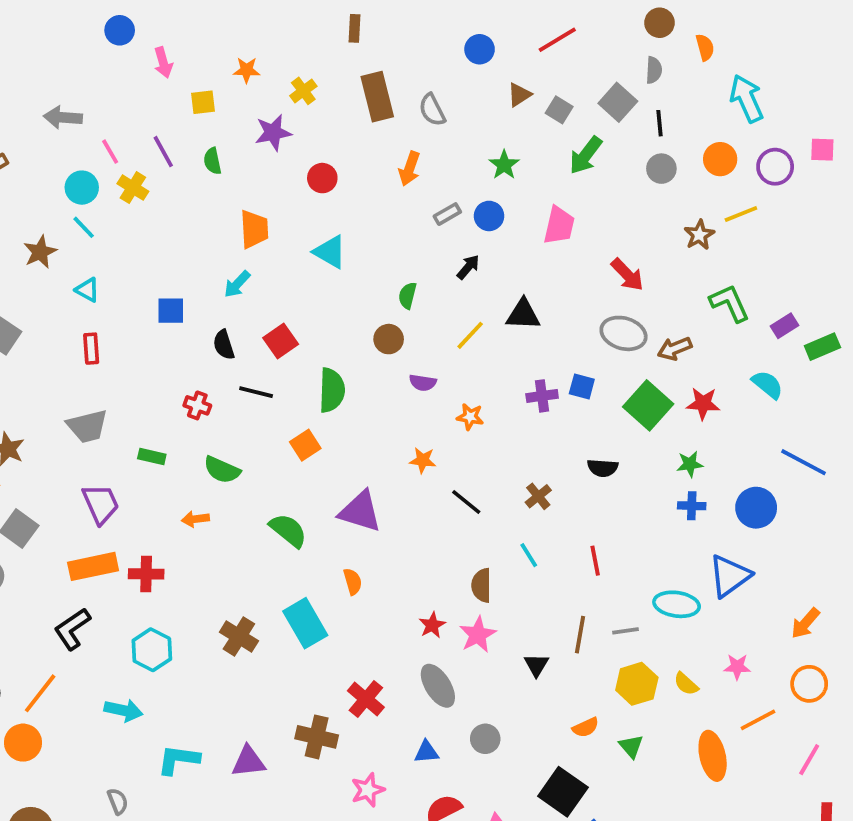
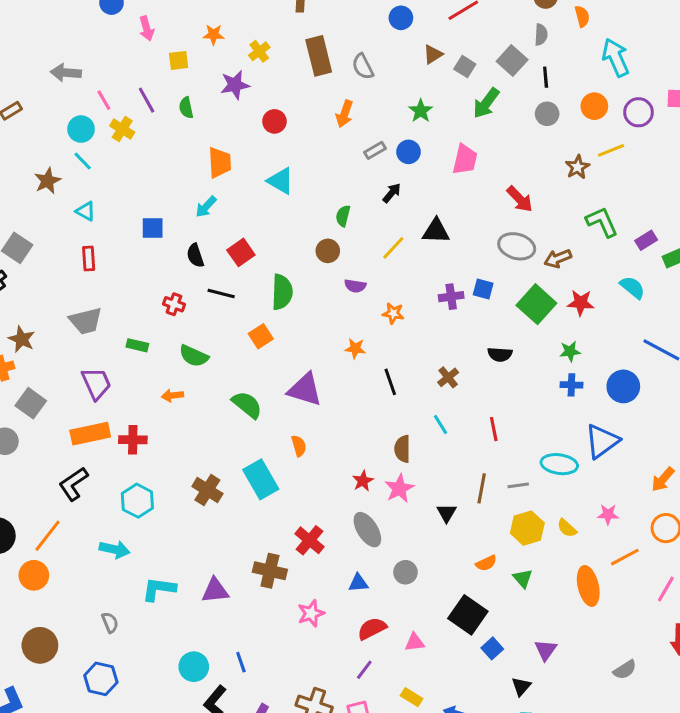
black line: (466, 502) -> (390, 382), turned 32

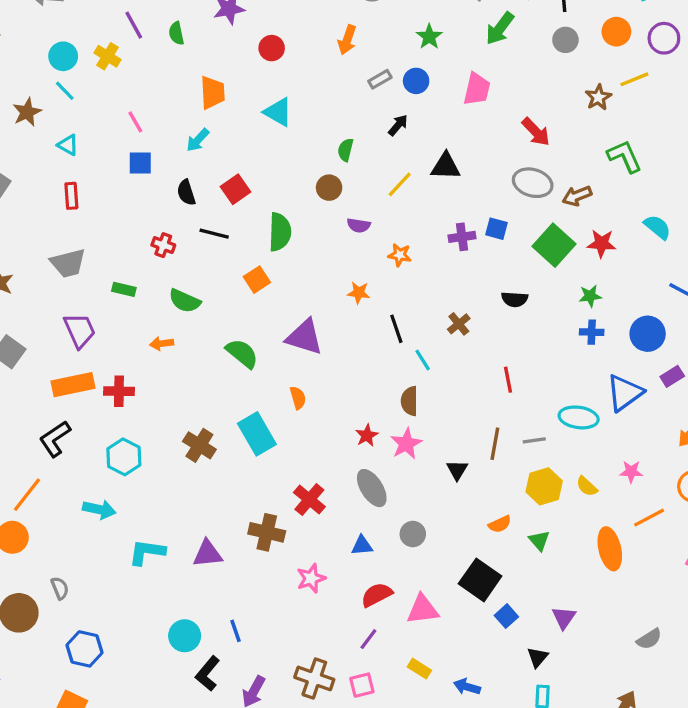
pink line: (104, 100) -> (135, 122), moved
purple rectangle: (646, 240) -> (672, 376), moved
cyan line: (440, 425) -> (423, 360), moved
gray semicircle: (110, 623) -> (60, 588), moved
pink triangle: (415, 642) -> (423, 610), size x1.5

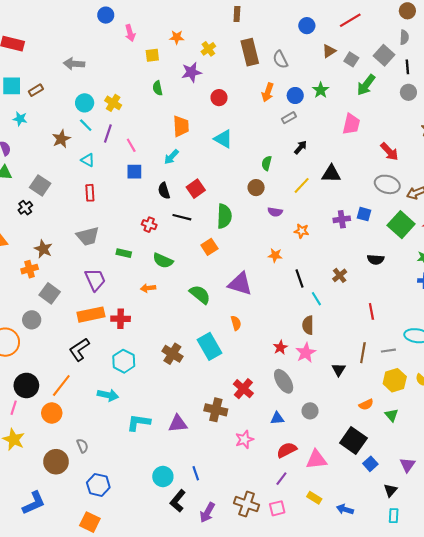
purple line: (134, 25) -> (108, 134), moved, turned 48
blue circle: (416, 81) -> (295, 95), moved

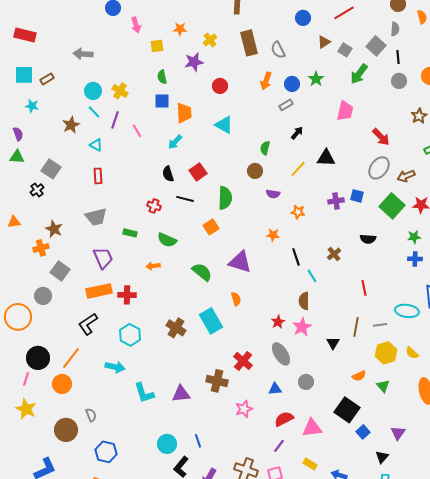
blue square: (134, 172) -> (162, 101), moved
gray ellipse: (387, 184) -> (379, 168), turned -70
cyan L-shape: (139, 423) -> (144, 393), turned -115

